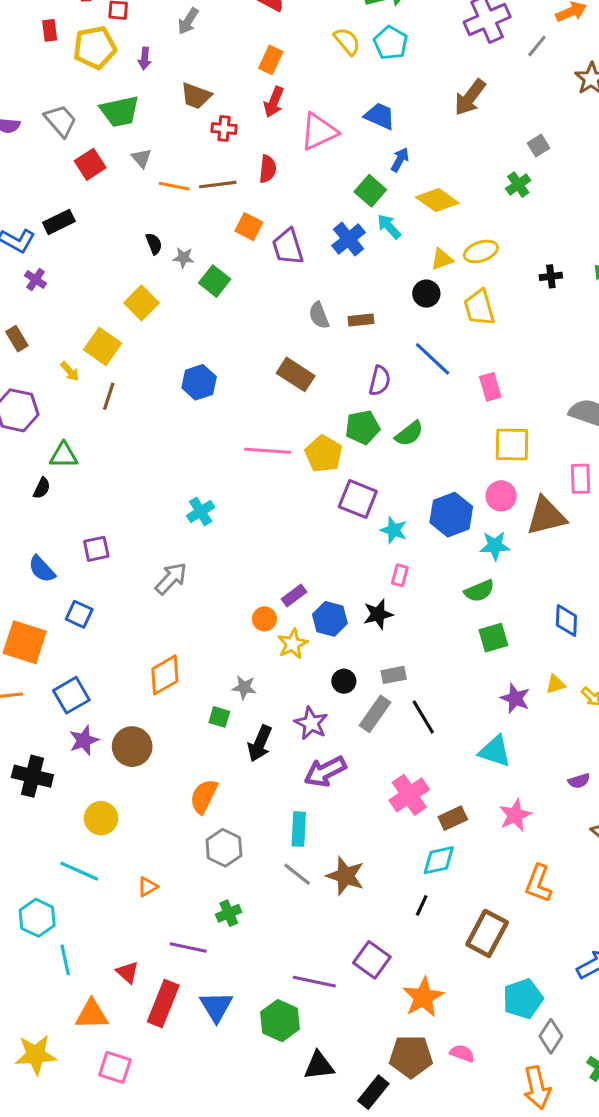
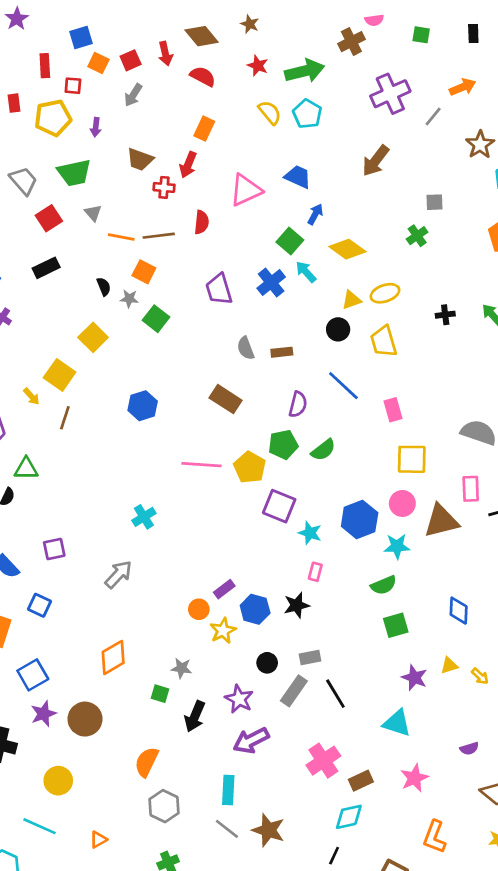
red arrow: (274, 102) -> (188, 165), moved
gray square: (538, 146) -> (434, 202), turned 30
black rectangle: (59, 222) -> (46, 268), moved
orange square: (249, 227) -> (144, 272), moved

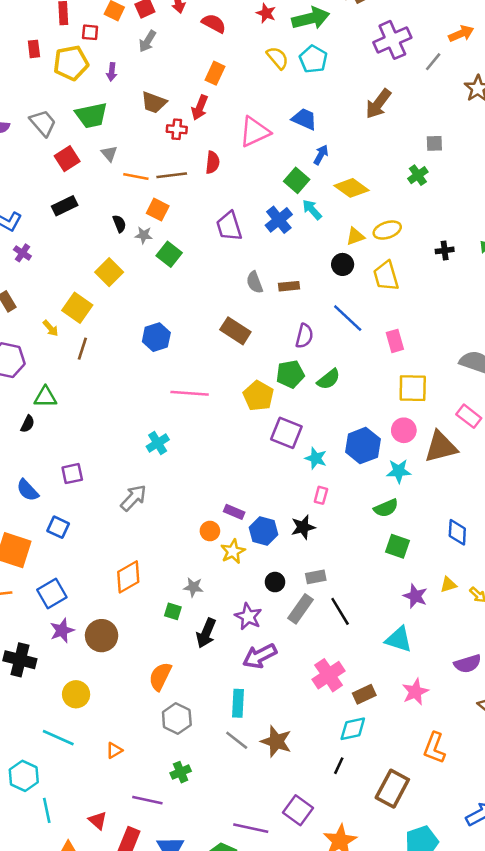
pink line: (202, 465) -> (190, 393), moved
pink rectangle: (471, 489) -> (469, 416), turned -50
purple rectangle: (224, 589) -> (234, 512), turned 60
green square: (396, 625) -> (397, 546), turned 35
purple semicircle: (469, 749) -> (468, 664), size x1.5

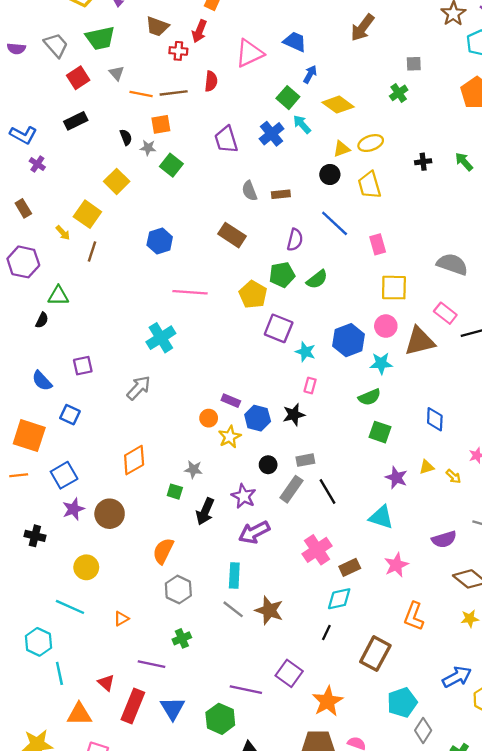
orange square: (158, 210) -> (161, 124), turned -36
cyan cross: (158, 443) -> (161, 338), size x1.4
black cross: (20, 660) -> (35, 536), size x0.7

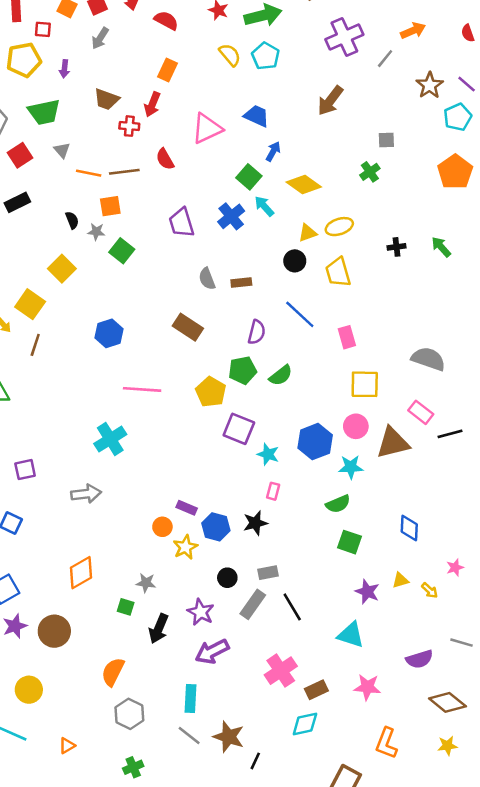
red semicircle: (211, 81) -> (165, 159), turned 144
gray arrow: (139, 388) -> (86, 494), turned 40
pink star: (396, 565) -> (367, 687), turned 30
black line: (326, 633) -> (255, 761), moved

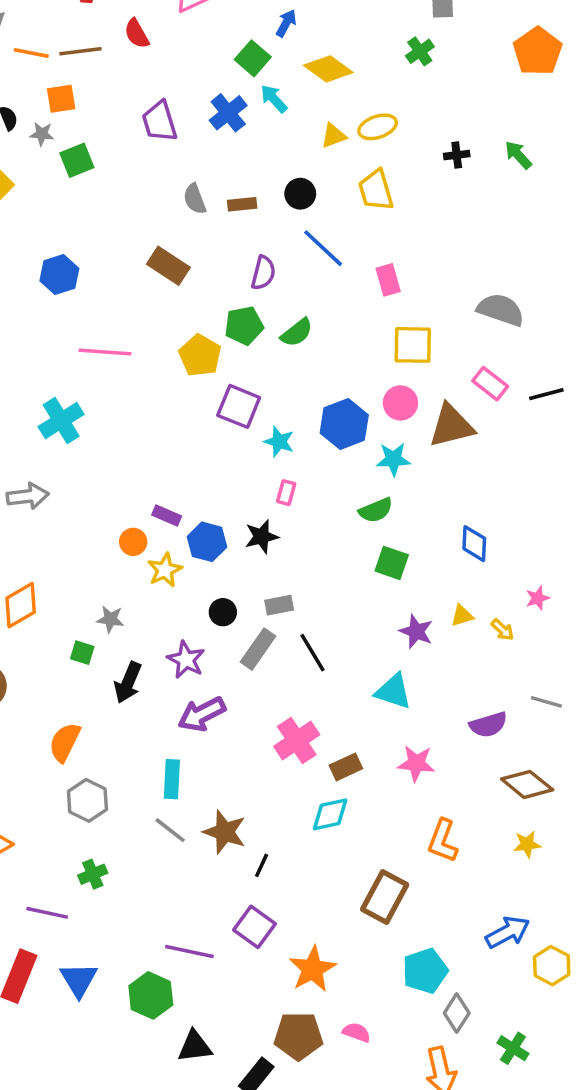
green square: (122, 251) -> (77, 160), turned 30
black circle: (295, 261) -> (300, 194), moved
black line: (450, 434) -> (546, 394), moved

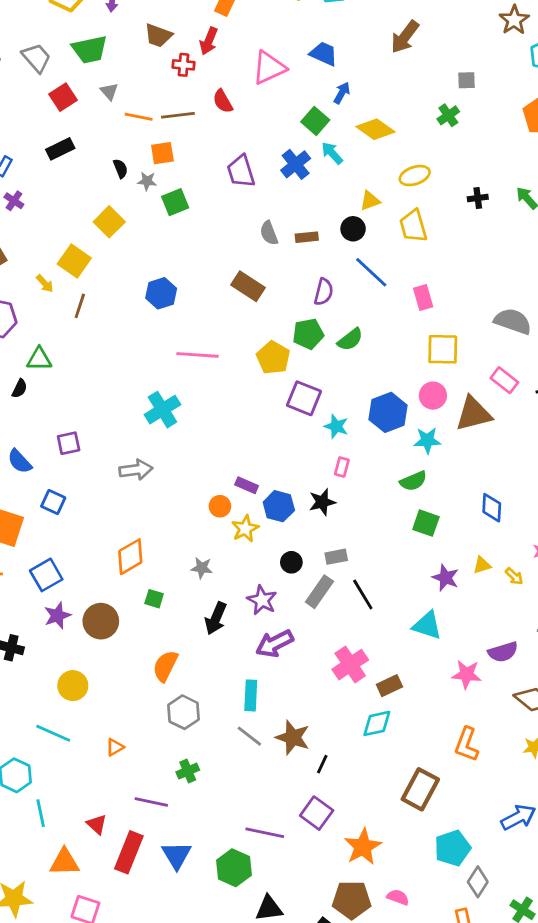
yellow triangle: (334, 136) -> (370, 201), moved
green square: (82, 653) -> (154, 599), moved
pink star: (416, 763) -> (467, 674), moved

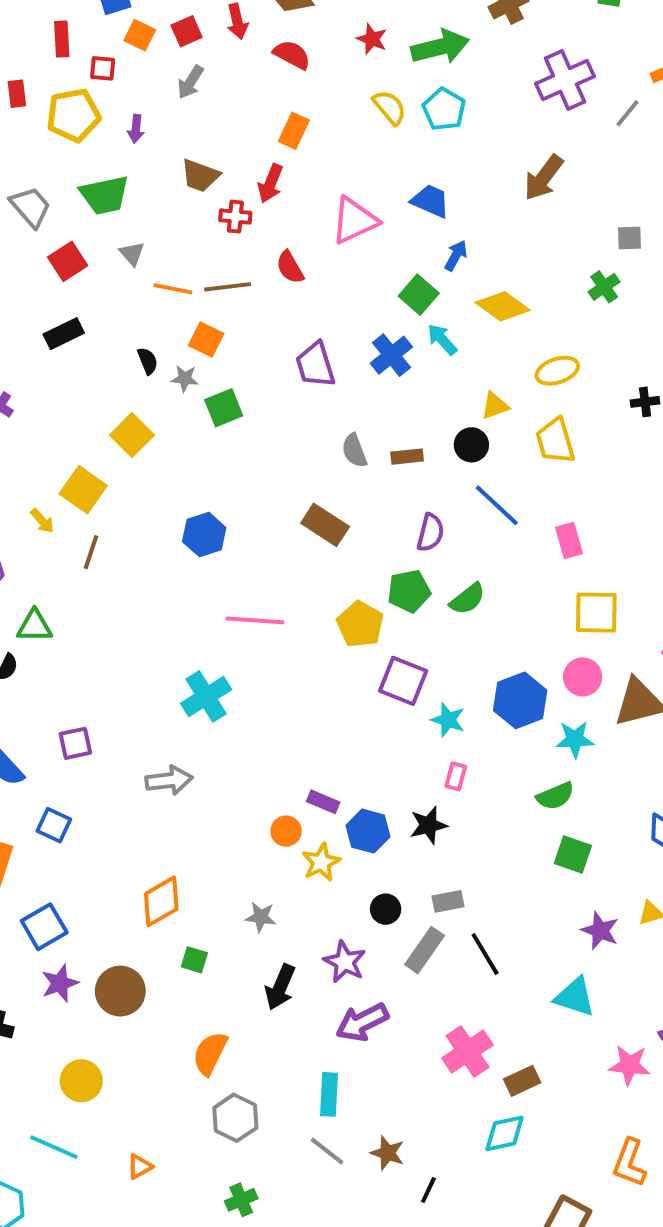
orange square: (162, 153) -> (206, 339), turned 35
brown star: (293, 737) -> (388, 1153), size x0.7

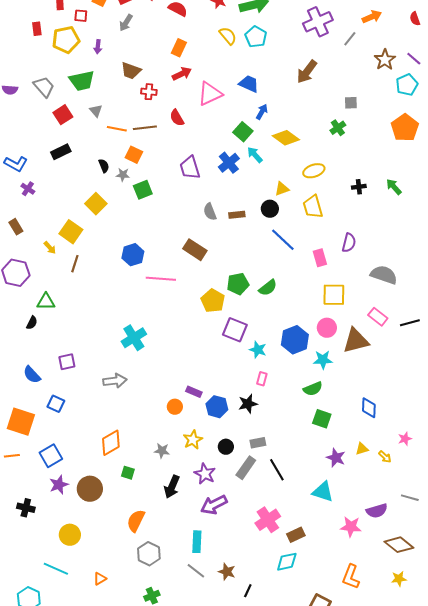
red arrow: (270, 183) -> (182, 74), moved, turned -138
purple semicircle: (430, 533) -> (349, 243), moved
pink line: (255, 620) -> (161, 279), moved
yellow star: (321, 862) -> (193, 440), moved

